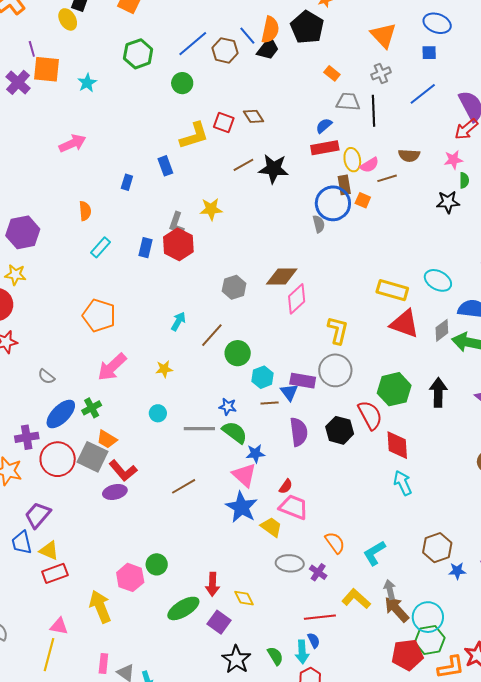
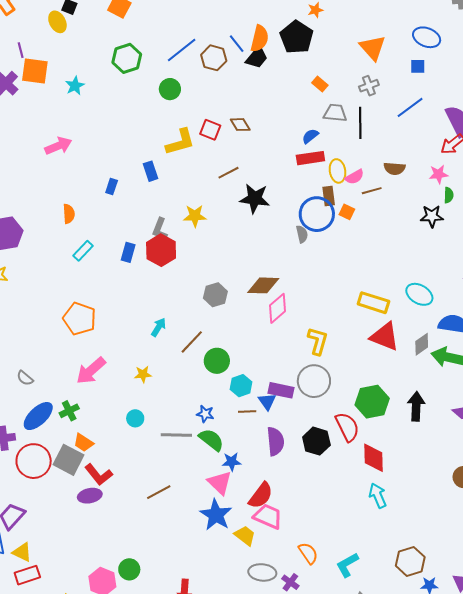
black star: (274, 169) -> (255, 198), moved
red semicircle: (286, 486) -> (261, 495), size x1.8

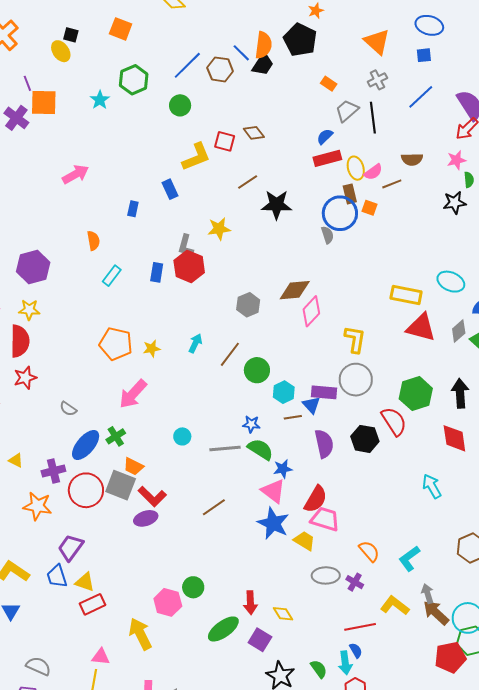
cyan star: (75, 86) -> (100, 100), moved
gray trapezoid: (335, 113) -> (347, 111), turned -40
yellow star: (143, 374) -> (152, 348), moved
red diamond: (374, 458) -> (454, 438), moved

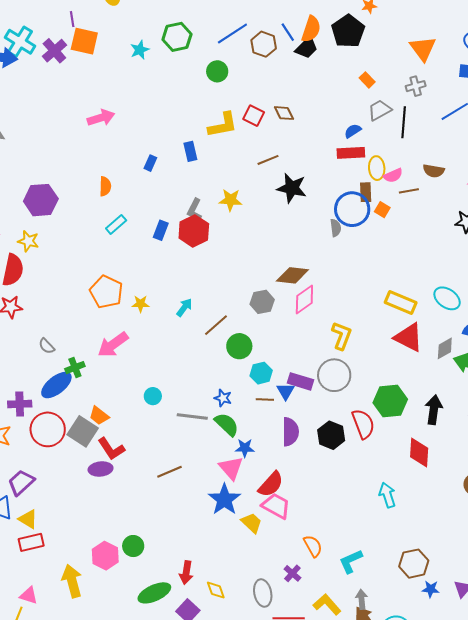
gray hexagon: (248, 305) -> (262, 302), moved
green cross: (116, 436) -> (75, 368), moved
gray ellipse: (326, 575) -> (263, 593), moved, turned 68

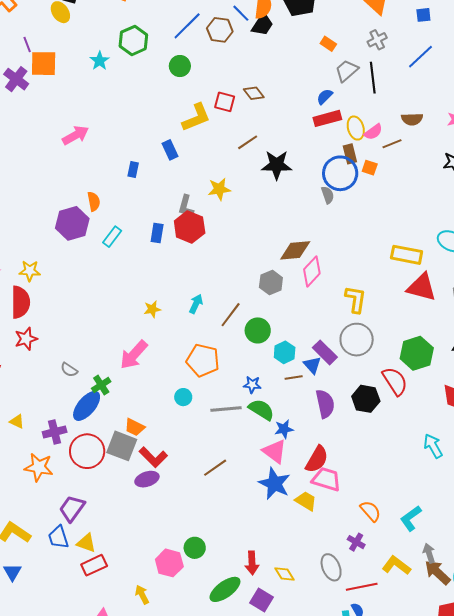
purple hexagon: (41, 200) -> (72, 223), moved
orange pentagon: (106, 292) -> (203, 360), moved
purple rectangle: (301, 381) -> (325, 352), turned 40
yellow arrow: (72, 581) -> (142, 595), size x0.6

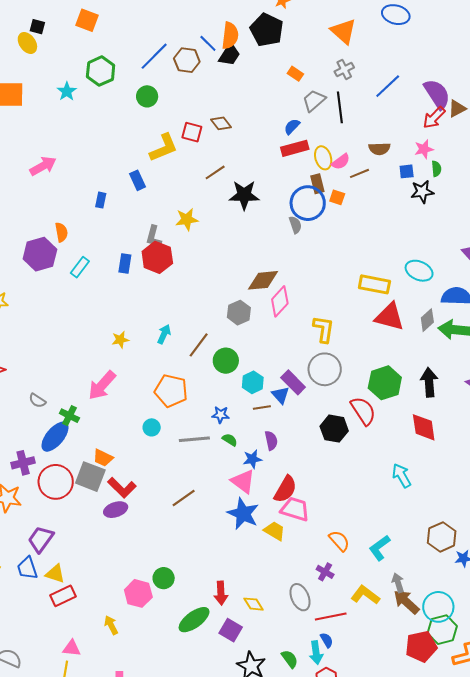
blue square: (423, 15) -> (407, 171), moved
green cross: (101, 385) -> (69, 416), turned -30
purple semicircle: (325, 404) -> (271, 441), moved, size x0.7
green semicircle: (261, 410) -> (230, 440), size x0.6

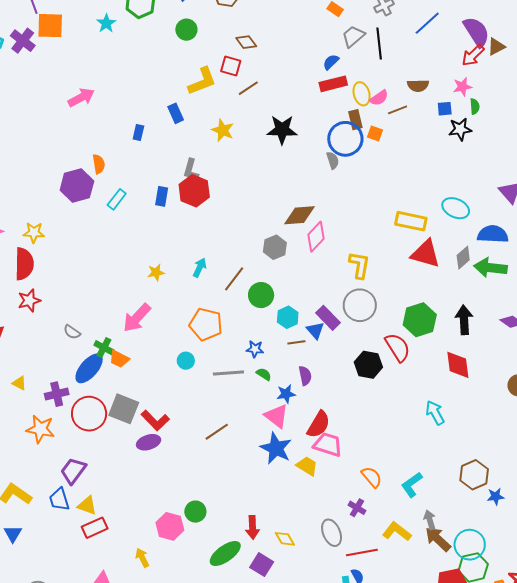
brown diamond: (221, 123) -> (246, 42), moved
brown line: (215, 172) -> (248, 88), moved
yellow star: (187, 219) -> (223, 130), moved, turned 30
orange trapezoid: (103, 458) -> (119, 359), moved

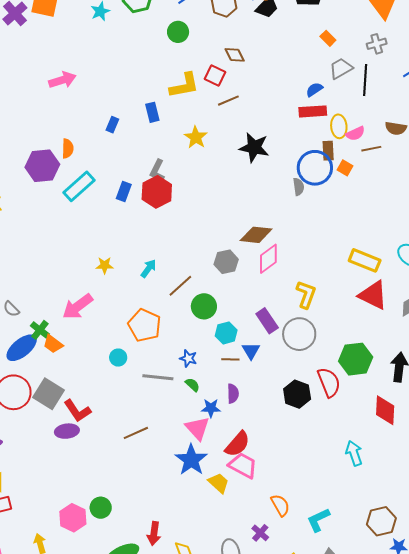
cyan rectangle: (117, 199) -> (79, 186), size x1.5
purple rectangle: (328, 318) -> (267, 321), moved

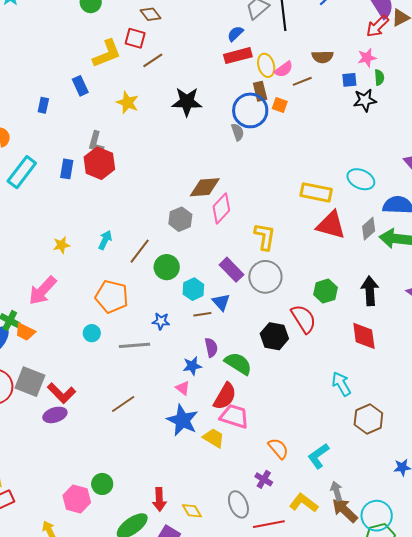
green hexagon: (356, 359) -> (325, 291), size x0.7
green semicircle: (192, 385) -> (238, 364), moved, size x1.8
pink triangle: (197, 428) -> (183, 388), size x0.6
brown hexagon: (381, 521) -> (368, 419), moved

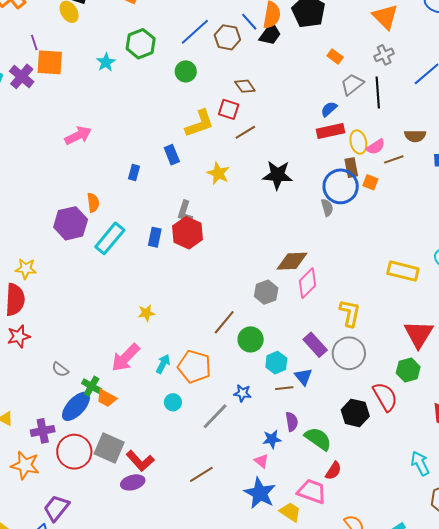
red triangle: (331, 225) -> (419, 334), moved, turned 44
cyan arrow: (105, 240) -> (163, 364), moved
gray line: (134, 345) -> (215, 416), turned -44
red semicircle: (225, 396) -> (333, 471), moved, size x0.7

